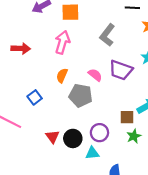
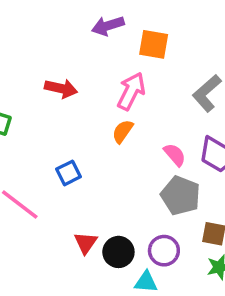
orange semicircle: (62, 76) -> (123, 131), moved
gray pentagon: (81, 95) -> (181, 196), moved

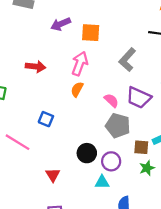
blue square: (68, 173) -> (46, 119), turned -35
red triangle: (86, 243) -> (53, 175), moved
black circle: (118, 252) -> (87, 153), moved

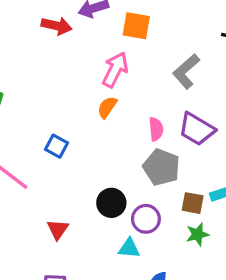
red arrow: (36, 67) -> (57, 26), moved
pink semicircle: (111, 100) -> (156, 129), turned 35

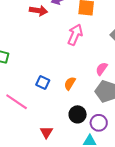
orange semicircle: (107, 107) -> (70, 83), moved
pink semicircle: (156, 129) -> (102, 69), turned -136

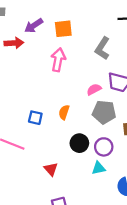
pink semicircle: (102, 69) -> (94, 89), turned 40

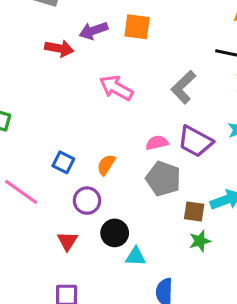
orange square: (63, 29) -> (137, 27), moved
pink arrow: (58, 60) -> (116, 88), turned -85
black circle: (79, 143) -> (115, 233), moved
purple circle: (104, 147) -> (87, 201), moved

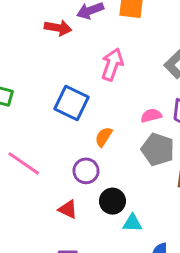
pink arrow: (116, 88) -> (112, 64), turned 80
blue square: (63, 162) -> (72, 103), moved, size x1.6
red triangle: (67, 241) -> (68, 209), turned -36

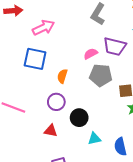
pink arrow: (112, 64) -> (44, 28), moved, turned 60
cyan triangle: (132, 223) -> (94, 139), moved

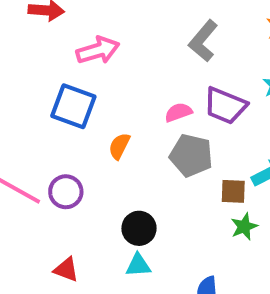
purple circle: (56, 102) -> (66, 192), moved
red triangle: (51, 131) -> (66, 270), moved
cyan triangle: (94, 139) -> (138, 265), moved

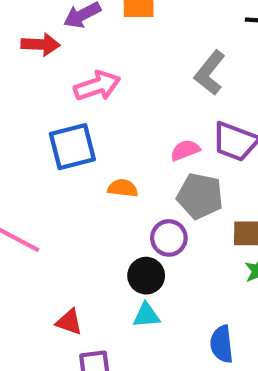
blue square: (73, 106) -> (72, 147), turned -33
orange semicircle: (119, 146) -> (123, 188), turned 72
purple circle: (66, 192) -> (169, 238), moved

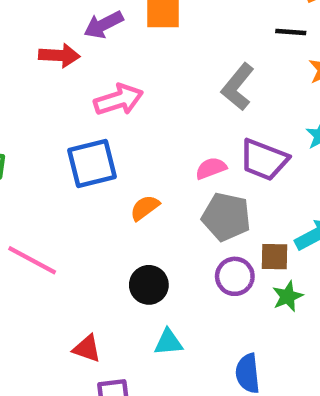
orange semicircle: (123, 188) -> (145, 208), turned -44
purple circle: (169, 238) -> (235, 276), moved
black circle: (146, 276) -> (149, 285), moved

